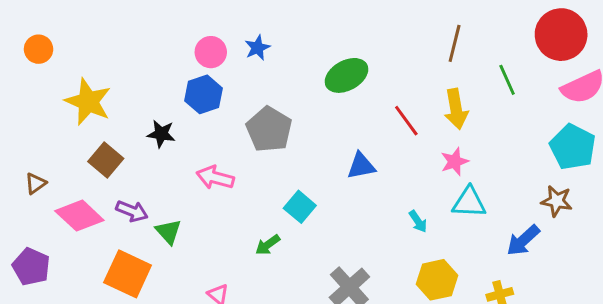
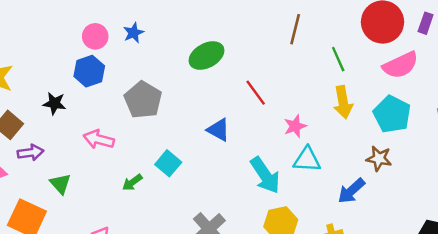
yellow arrow: (456, 109) -> (343, 102), moved
blue triangle: (361, 166) -> (218, 130), turned 40
purple arrow: (132, 211) -> (31, 152), moved, turned -30
cyan arrow: (418, 221) -> (265, 175), size x2.0
green arrow: (268, 245) -> (132, 182), moved

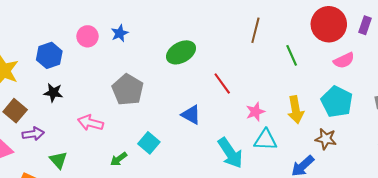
pink semicircle: (400, 65) -> (344, 60), size x0.7
blue hexagon: (89, 71) -> (49, 55), moved
yellow arrow: (343, 102) -> (296, 110), moved

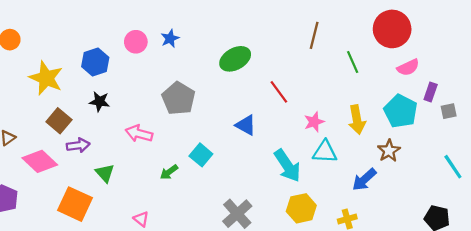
purple rectangle: (365, 25) -> (431, 92), moved
brown star: (326, 139) -> (389, 151), turned 30

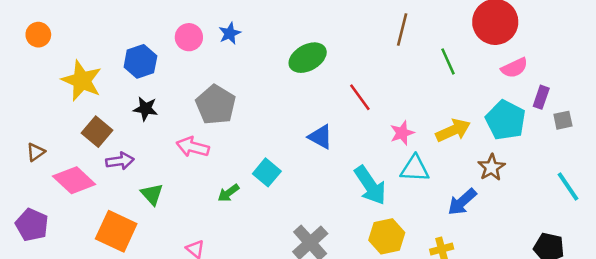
gray pentagon: (179, 98) -> (216, 105), moved
yellow arrow: (357, 120) -> (453, 130), turned -104

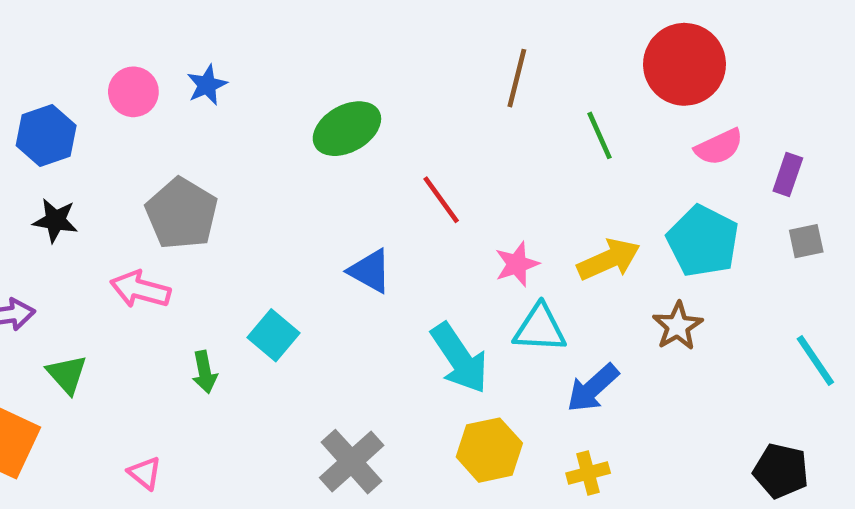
purple rectangle: (541, 97) -> (788, 175), moved
green arrow: (228, 193) -> (205, 372), turned -65
blue arrow: (462, 202) -> (593, 388), moved

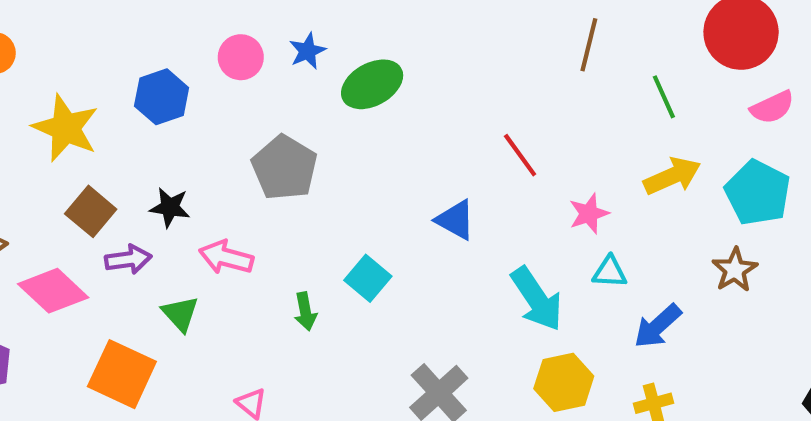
green ellipse: (347, 129) -> (372, 84), moved
black star: (55, 220) -> (170, 207), moved
yellow arrow: (609, 259) -> (672, 176), moved
pink arrow: (140, 289) -> (226, 257), moved
cyan triangle: (540, 328) -> (610, 272), size x0.7

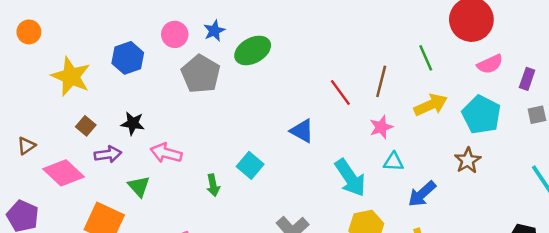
brown line: (589, 45) -> (381, 81), moved
gray pentagon: (285, 168) -> (201, 74), moved
brown square: (91, 211) -> (86, 126), size x0.7

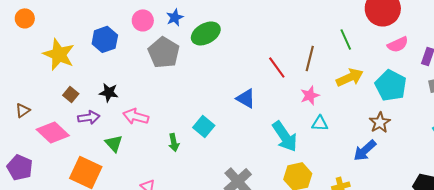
blue arrow: (422, 194) -> (365, 150), moved

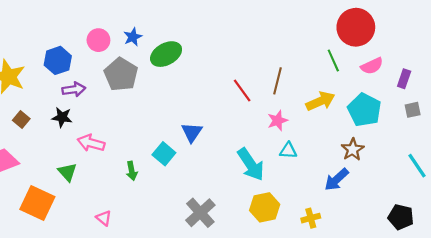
green line: (346, 39) -> (333, 60), moved
blue triangle: (246, 98) -> (192, 132), moved, turned 35
purple arrow: (89, 117) -> (74, 89), moved

